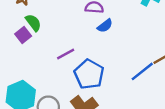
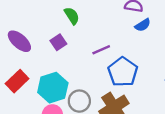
purple square: (23, 35) -> (58, 42), moved

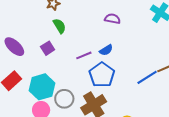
blue semicircle: (143, 25) -> (106, 50), moved

